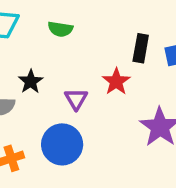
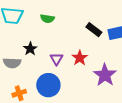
black rectangle: (141, 48) -> (94, 30), turned -63
red star: (116, 82) -> (80, 58), moved

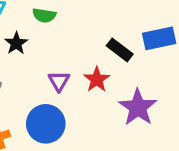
black rectangle: (94, 30) -> (120, 50), moved
black star: (30, 49) -> (16, 43), moved

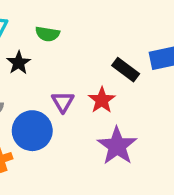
purple star: (138, 107) -> (117, 146), moved
blue circle: (46, 124) -> (32, 131), moved

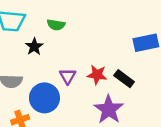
black rectangle: (126, 70) -> (124, 79), moved
red star: (102, 100) -> (97, 75), turned -30

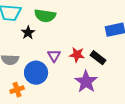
green semicircle: (56, 25) -> (45, 16), size x1.5

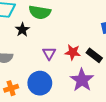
blue circle: (36, 73) -> (40, 83), moved

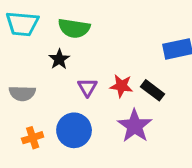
black star: (22, 30) -> (59, 59), moved

